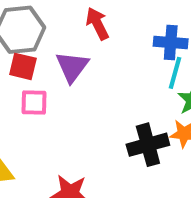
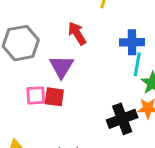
red square: (23, 66) -> (54, 97), moved

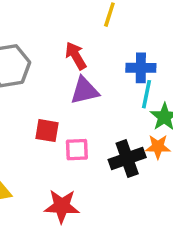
purple triangle: (61, 67) -> (85, 91), moved, turned 44
pink square: (36, 95) -> (77, 150), moved

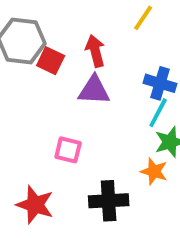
red square: (47, 131) -> (51, 61), moved
black cross: (127, 159) -> (109, 201), moved

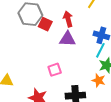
pink square: (68, 150) -> (55, 70), turned -32

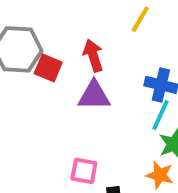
pink square: (55, 70) -> (84, 171), moved, turned 32

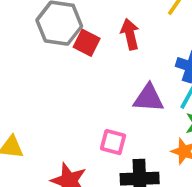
purple triangle: (94, 96) -> (148, 98), moved

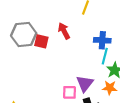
purple triangle: (148, 98) -> (85, 84), moved, turned -42

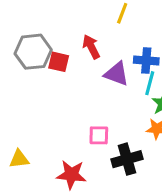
purple triangle: (85, 84) -> (117, 74), moved, turned -48

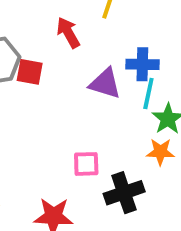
red arrow: (91, 47) -> (68, 33), moved

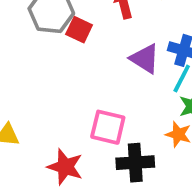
pink square: (86, 164) -> (108, 127), size x1.4

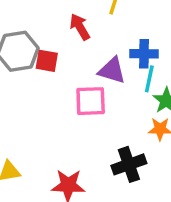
pink square: (108, 127) -> (91, 101), moved

